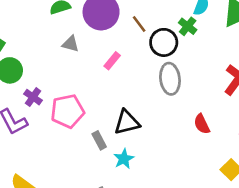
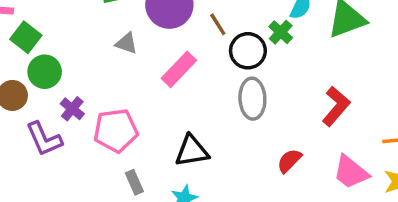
pink rectangle: (112, 61) -> (179, 69), size x1.5
red semicircle: (202, 124) -> (289, 161), turned 66
gray rectangle: (99, 140) -> (134, 182), moved

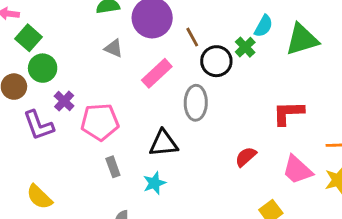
gray ellipse: (252, 99) -> (196, 103), moved
red L-shape: (336, 106) -> (288, 113), turned -136

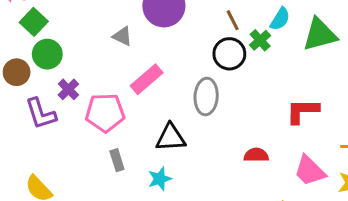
brown line: (192, 37) -> (233, 20), moved
pink rectangle: (157, 73) -> (147, 79), moved
red semicircle: (246, 157) -> (256, 155), turned 40

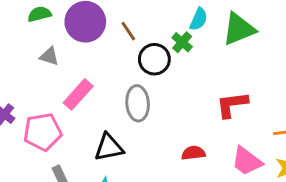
brown line: (233, 20) -> (128, 31), moved

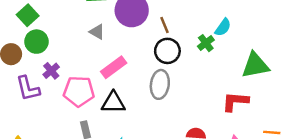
green triangle: (239, 29) -> (255, 65), moved
black circle: (154, 59) -> (167, 51), moved
black triangle: (109, 147) -> (113, 103), moved

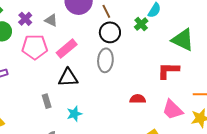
green triangle: (255, 65) -> (183, 40), turned 40
purple cross: (51, 71) -> (25, 19), moved
pink pentagon: (79, 91) -> (35, 47), moved

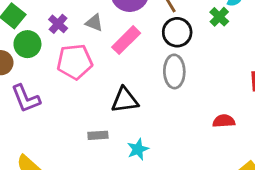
pink rectangle: (67, 49) -> (126, 40), moved
gray rectangle: (47, 101) -> (98, 135), turned -72

